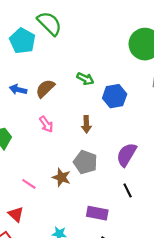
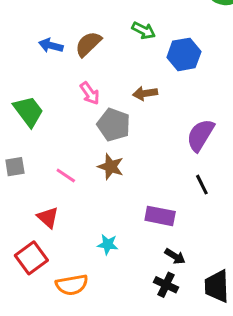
brown arrow: (86, 124) -> (145, 93), turned 84
gray pentagon: (85, 162) -> (114, 125), moved

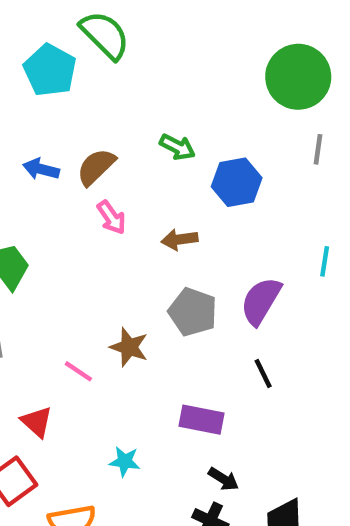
pink arrow: (90, 93) -> (111, 217), moved
gray pentagon: (114, 125) -> (193, 312), moved
pink line: (66, 176) -> (78, 371), moved

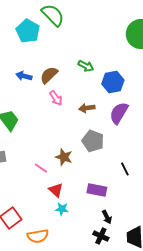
purple semicircle: (261, 301) -> (119, 113), moved
red triangle: (37, 422) -> (56, 190), moved
black arrow: (224, 479) -> (107, 217), turned 32

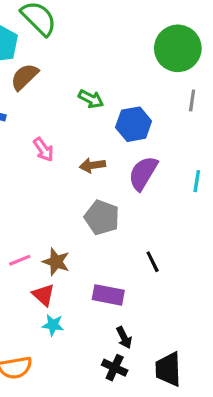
brown semicircle: (49, 75) -> (24, 77), moved
brown star: (64, 157) -> (56, 262), moved
pink line: (41, 168) -> (20, 260), turned -56

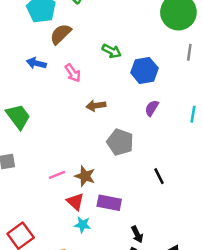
pink arrow: (43, 149) -> (73, 73), moved
brown arrow: (92, 165) -> (96, 106), moved
purple semicircle: (143, 173) -> (152, 108), size x0.6
purple rectangle: (108, 295) -> (109, 203), moved

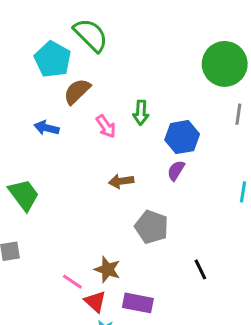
green arrow: (112, 51) -> (141, 113), turned 66
pink arrow: (73, 73) -> (106, 126), moved
purple semicircle: (152, 108) -> (176, 171), moved
pink line: (57, 175) -> (72, 282), moved, turned 56

